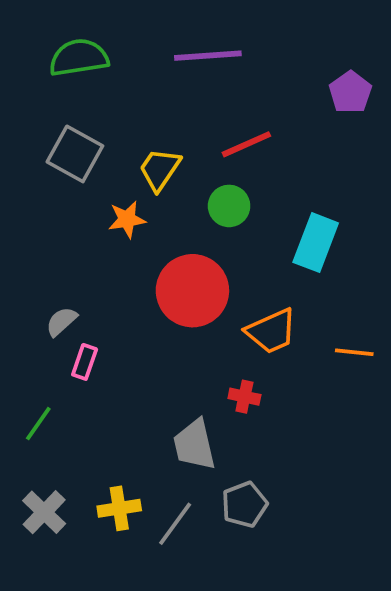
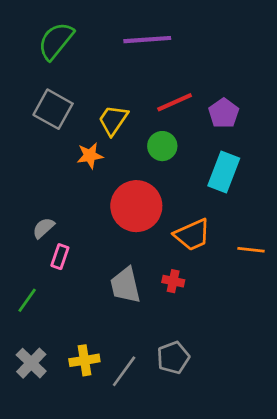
green semicircle: (79, 58) -> (56, 41), turned -42
purple pentagon: (350, 92) -> (224, 113), moved
gray trapezoid: (194, 445) -> (125, 285), moved

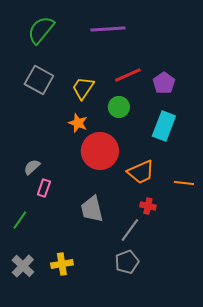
orange star: (90, 156) -> (78, 123), moved, turned 30
red cross: (173, 281) -> (148, 206), moved
gray line: (124, 371) -> (130, 230), moved

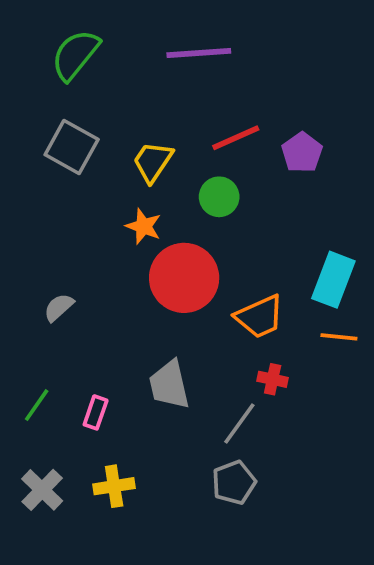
cyan rectangle: (164, 126) -> (333, 280), moved
pink rectangle: (44, 188) -> (96, 412), moved

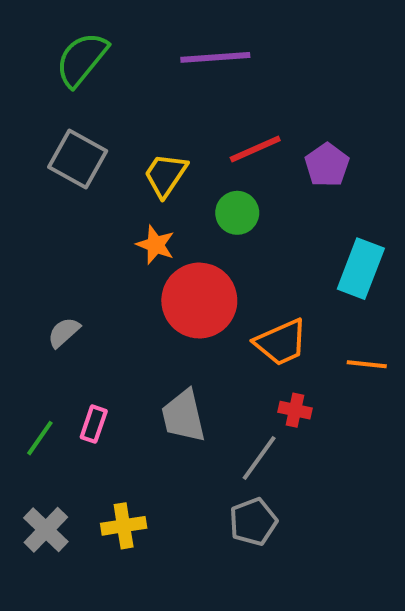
cyan rectangle: (333, 280) -> (361, 269), moved
pink rectangle: (96, 412) -> (94, 424), moved

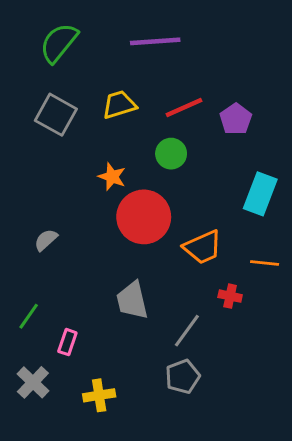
yellow trapezoid: (165, 175) -> (119, 105), moved, turned 39
red cross: (295, 410) -> (230, 296), moved
pink rectangle: (94, 424) -> (67, 342), moved
yellow cross: (124, 526) -> (99, 395), moved

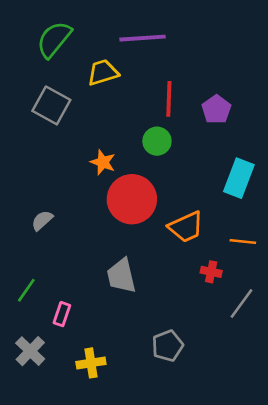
yellow trapezoid: (119, 105) -> (103, 72), moved
red line: (184, 108) -> (169, 99), turned -64
gray line: (187, 331) -> (241, 304), moved

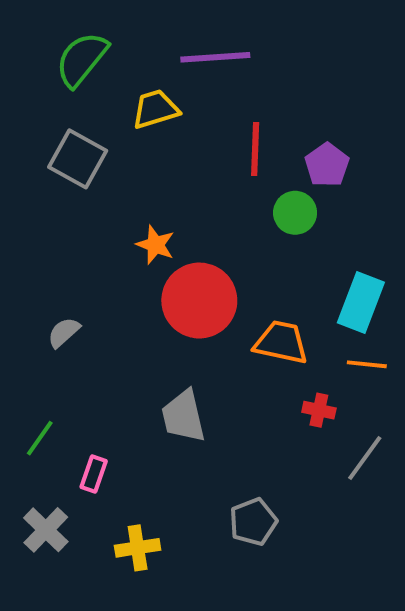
green circle: (157, 141) -> (295, 213), moved
cyan rectangle: (239, 178) -> (361, 303), moved
orange trapezoid: (186, 227) -> (281, 342), turned -144

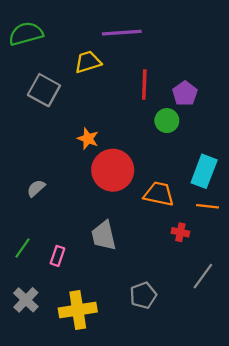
green semicircle: (82, 59) -> (26, 34), moved, turned 36
gray line: (365, 458) -> (203, 276), moved
pink rectangle: (94, 474) -> (57, 256), moved
yellow cross: (138, 548) -> (78, 310), size x1.5

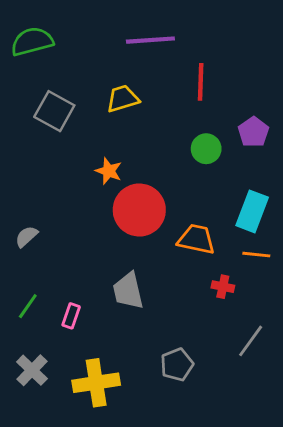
yellow trapezoid: (88, 62) -> (123, 99), moved
red line: (144, 84) -> (201, 82), moved
purple pentagon: (185, 93) -> (254, 132), moved
gray semicircle: (36, 188) -> (26, 236), moved

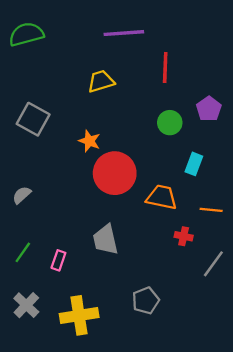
gray square: (54, 111) -> (33, 119), moved
cyan rectangle: (252, 211) -> (194, 164), moved, size x0.7
gray line: (251, 341) -> (213, 264), moved

